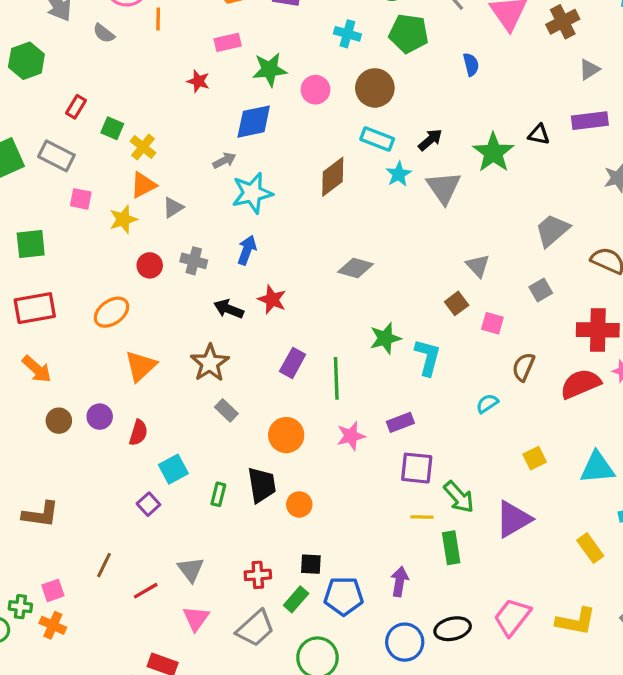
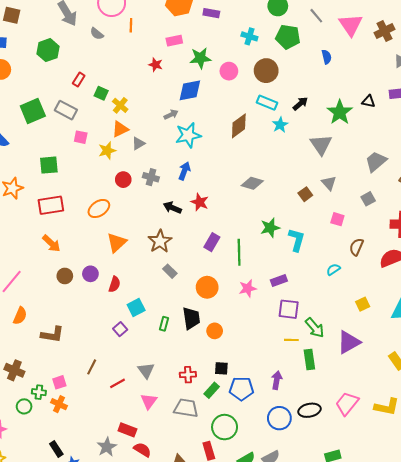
gray triangle: (444, 188) -> (321, 145), moved
brown square: (457, 303) -> (305, 194), moved
gray trapezoid: (255, 628) -> (186, 408), turned -130

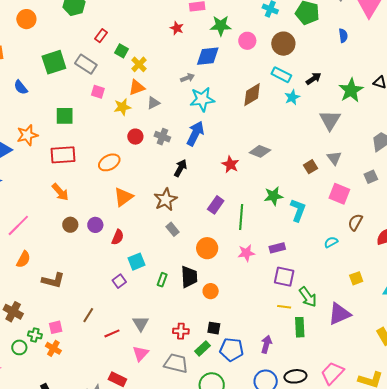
blue arrow: (184, 171) -> (195, 134), size x1.4
red star: (200, 202) -> (230, 164), moved
black arrow: (172, 208) -> (180, 168), turned 90
pink square: (337, 219) -> (339, 194), size x1.5

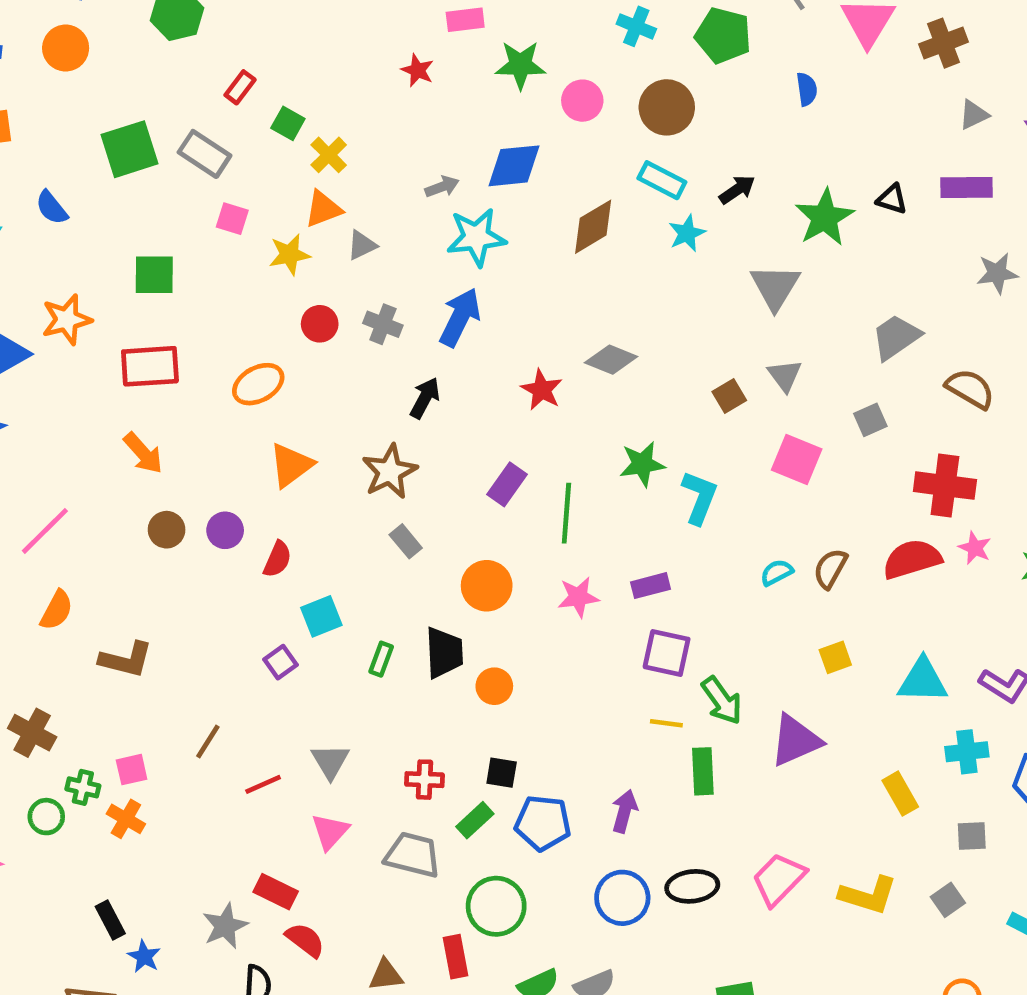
blue diamond: (208, 56) -> (514, 166), moved
brown semicircle: (355, 222) -> (830, 569), moved

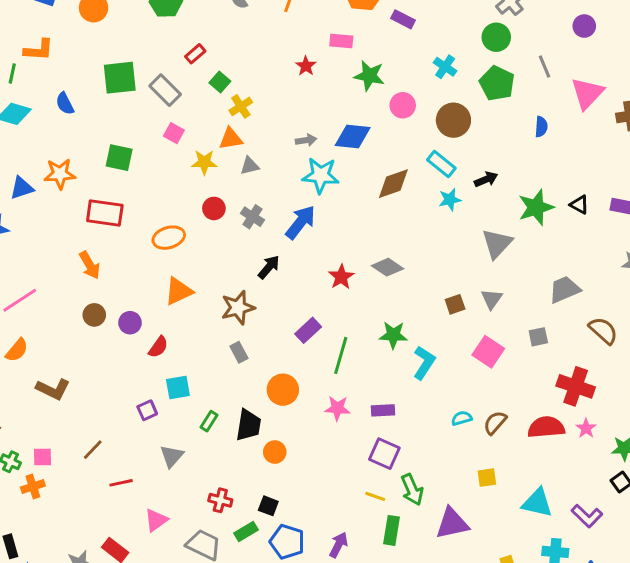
gray triangle: (330, 761) -> (172, 456), moved
orange cross: (126, 819) -> (33, 487), turned 30

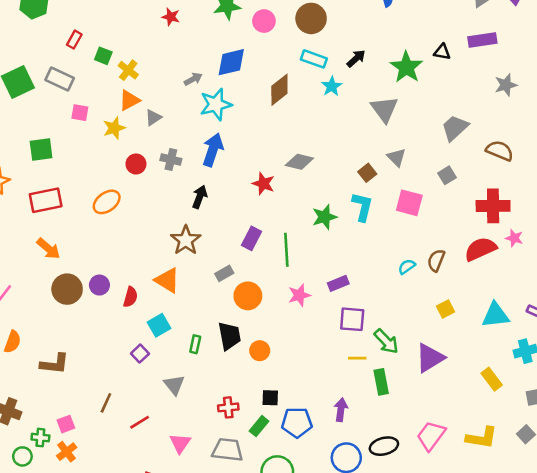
orange triangle: (179, 291) -> (167, 280), moved, turned -44
brown circle: (94, 315) -> (67, 289), size x1.5
gray rectangle: (239, 352) -> (224, 273), moved, turned -72
cyan L-shape: (424, 363) -> (362, 207), moved

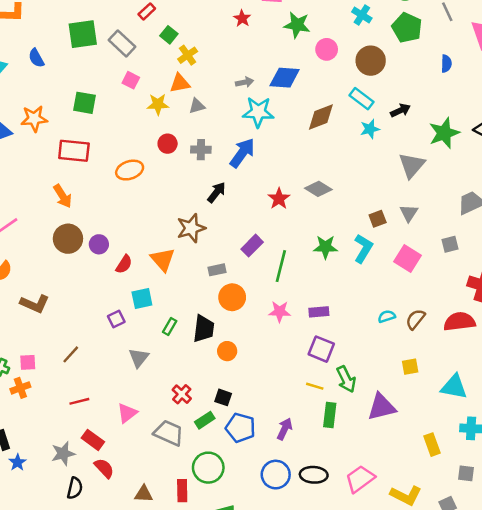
gray cross: (171, 159) -> (201, 150), turned -30
red cross: (228, 407) -> (182, 394), turned 30
red line: (140, 422) -> (79, 401), moved

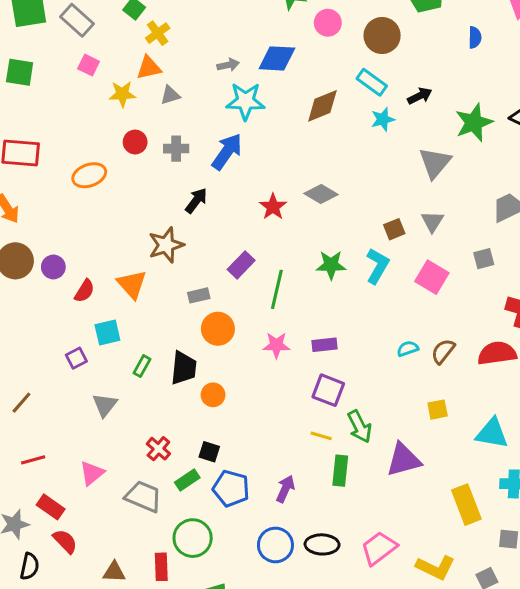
green square: (85, 103) -> (20, 72), moved
yellow rectangle: (432, 445) -> (466, 505), size x1.4

